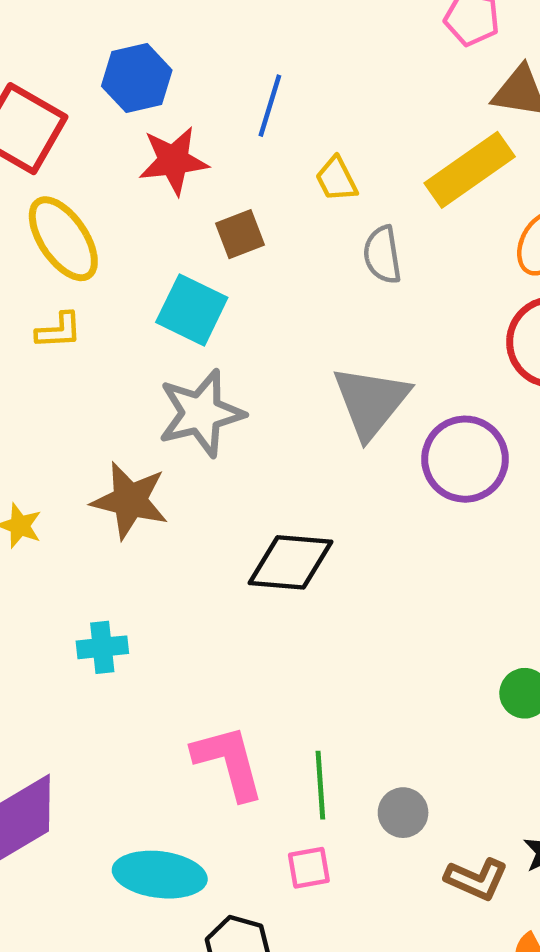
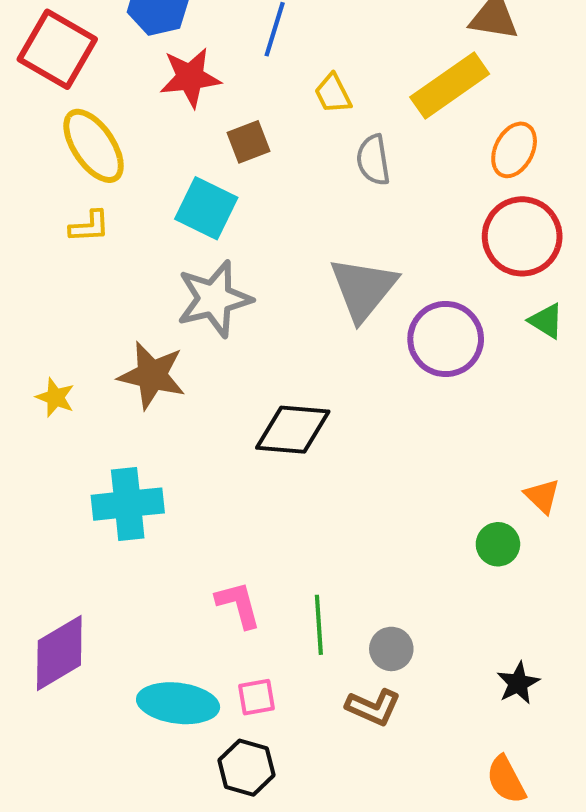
cyan cross: (102, 647) -> (128, 504), size x1.6
pink L-shape: (229, 762) -> (238, 605), size x0.7
pink square: (309, 868) -> (257, 697), moved
brown L-shape: (476, 879) -> (373, 707), moved

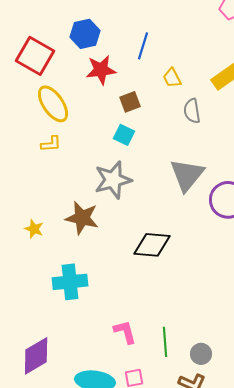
cyan square: (206, 208) -> (124, 135), moved, size x0.7

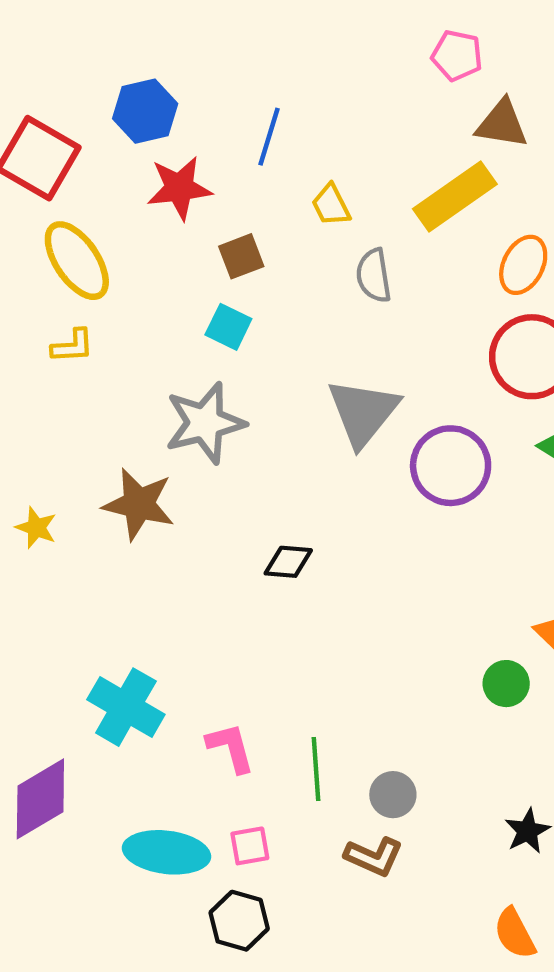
black diamond: (152, 245) -> (288, 562), size x0.6
cyan cross: (70, 282) -> (126, 707), moved, turned 36

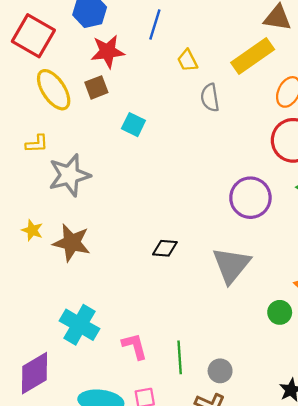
brown square: (241, 256) -> (96, 87), moved
yellow L-shape: (73, 346) -> (37, 144), moved
gray triangle: (363, 412) -> (231, 265), moved
gray star: (205, 423) -> (69, 175), moved
brown star: (139, 504) -> (72, 243), moved

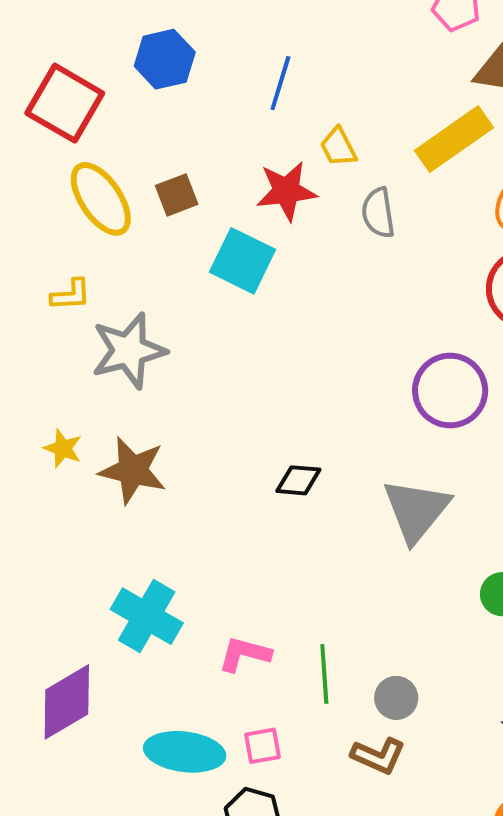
red star: (108, 51) -> (286, 191), moved
cyan square: (133, 125) -> (242, 261), size x1.5
pink L-shape: (135, 346) -> (244, 654), turned -60

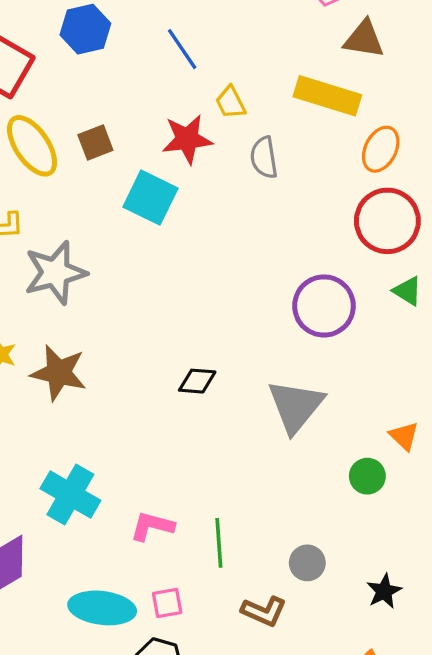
blue line: (280, 83) -> (182, 49), turned -51
yellow rectangle: (454, 139) -> (327, 96), turned 52
gray circle: (396, 698) -> (307, 563), moved

